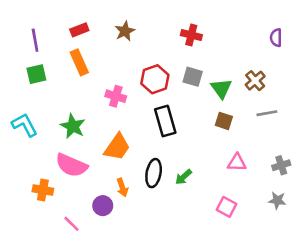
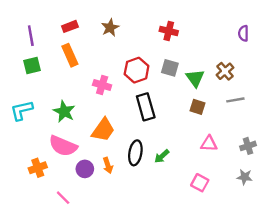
cyan L-shape: (25, 125) -> (22, 110), turned -75
orange cross: (43, 190) -> (38, 168), turned -30
purple circle: (103, 206) -> (85, 169), moved

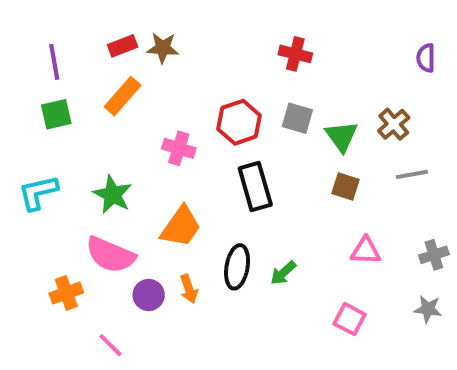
brown star: (110, 28) -> (163, 48), moved, turned 30
orange rectangle: (70, 55) -> (123, 96), turned 65

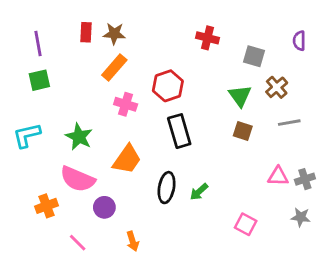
red rectangle: (123, 46) -> (86, 32), turned -66
orange rectangle: (123, 96) -> (114, 68), moved
gray square: (297, 118) -> (254, 56), moved
pink triangle: (366, 251) -> (278, 176), moved
orange arrow: (189, 289) -> (133, 241), moved

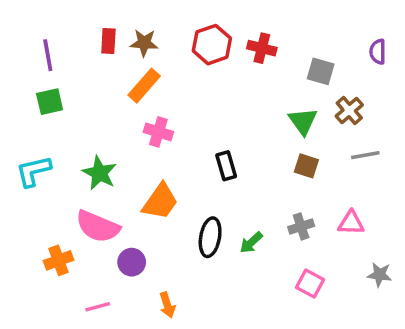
red hexagon: (168, 86) -> (212, 45), moved
black rectangle: (179, 131) -> (226, 166), size x0.7
gray cross: (305, 179) -> (301, 226), moved
pink line: (78, 243) -> (98, 307), turned -60

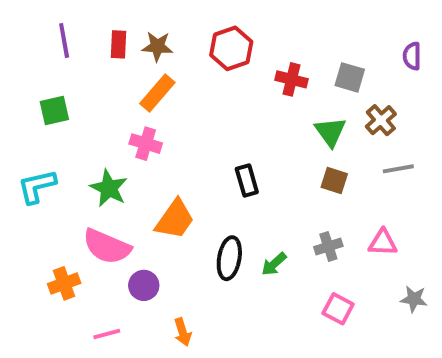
red cross: (262, 48) -> (291, 79), moved
purple line: (48, 55) -> (64, 41), moved
pink cross: (158, 132) -> (146, 144), moved

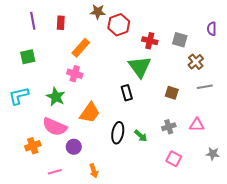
brown star: (157, 46) -> (98, 12), moved
green triangle: (330, 132) -> (140, 67), moved, size x1.4
green arrow: (274, 264) -> (141, 136), turned -96

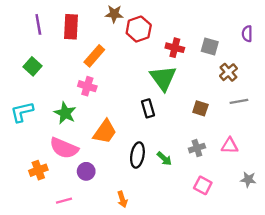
red rectangle: (61, 23) -> (71, 27), size x1.5
green square: (28, 57) -> (32, 66), turned -35
orange arrow: (94, 171) -> (122, 199), moved

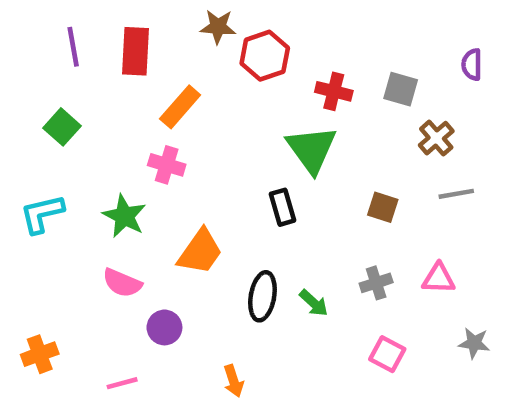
pink semicircle: (64, 148) -> (122, 283), size x0.7
orange cross: (38, 170) -> (40, 354), moved

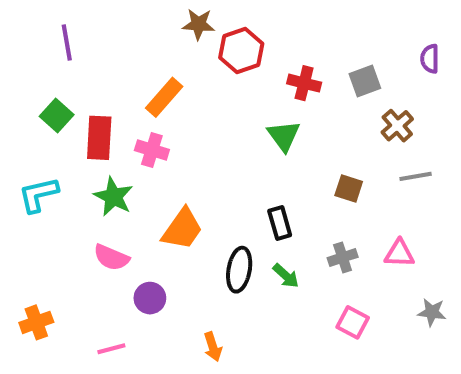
red rectangle: (136, 51) -> (99, 138), moved
gray square: (401, 89) -> (365, 81), turned -36
green triangle: (312, 149) -> (284, 136), size x0.7
black rectangle: (283, 207) -> (280, 223), moved

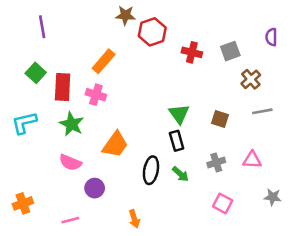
green triangle: (284, 136) -> (179, 114), moved

